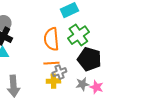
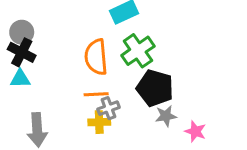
gray star: (82, 84) -> (166, 116), moved
pink star: (96, 87) -> (195, 131), moved

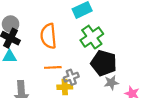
orange semicircle: (96, 57) -> (48, 36), moved
orange line: (96, 94) -> (53, 67), moved

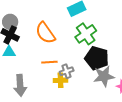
orange semicircle: (48, 36) -> (45, 33), turned -30
gray star: (111, 83) -> (104, 76), size x1.5

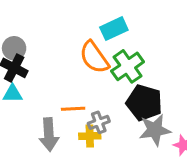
orange semicircle: (45, 33) -> (94, 57), moved
gray arrow: (20, 85) -> (49, 134), moved

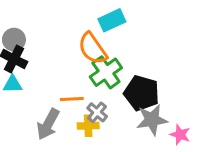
green cross: (128, 66) -> (106, 72), moved
gray cross: (99, 122) -> (97, 112), turned -30
gray arrow: (49, 134) -> (48, 124), turned 32

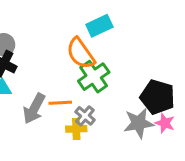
black pentagon: (142, 93) -> (158, 97), moved
gray arrow: (48, 124) -> (34, 109), moved
pink star: (180, 135) -> (165, 123), moved

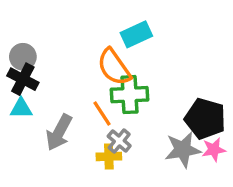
green cross: (94, 77) -> (130, 95), turned 32
orange line: (60, 103) -> (102, 114), moved, turned 60
pink star: (165, 123) -> (214, 150), turned -30

